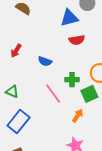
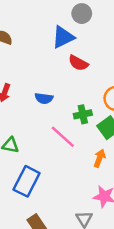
red semicircle: (77, 40) -> (78, 63), turned 49

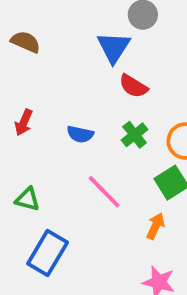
blue triangle: (63, 37) -> (114, 47), turned -35
green cross: (83, 114) -> (135, 135), moved, turned -30

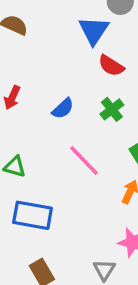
blue semicircle: (80, 134) -> (63, 109), turned -55
blue rectangle: (48, 253) -> (33, 215), turned 69

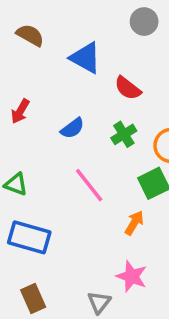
blue triangle: (94, 30) -> (86, 58), moved, turned -40

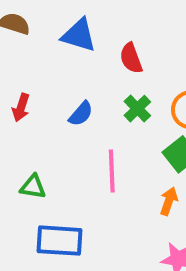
red semicircle: (128, 88) -> (131, 58), turned 44
pink line: (89, 185) -> (112, 171), turned 48

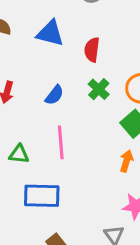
red semicircle: (131, 58) -> (92, 50), turned 30
pink line: (112, 171) -> (61, 142), moved

